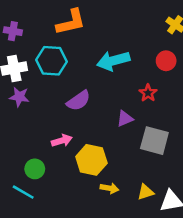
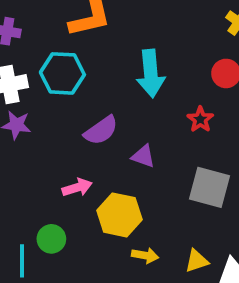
cyan arrow: (113, 61) -> (151, 73), turned -80
purple triangle: (125, 119) -> (143, 156), moved, turned 42
green circle: (35, 169) -> (51, 239), moved
cyan line: (23, 192) -> (22, 261), turned 60

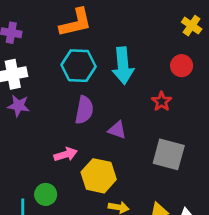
cyan hexagon: (62, 73) -> (79, 66), moved
purple semicircle: (101, 130) -> (84, 110), turned -44

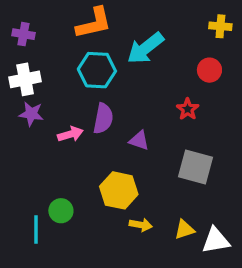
yellow cross: (192, 26) -> (220, 26), turned -30
cyan arrow: (123, 66) -> (145, 48), moved, turned 57
pink arrow: (66, 154) -> (70, 134), moved

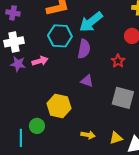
purple semicircle: (103, 119) -> (84, 49), moved
pink arrow: (70, 134) -> (40, 61), moved
yellow hexagon: (119, 190) -> (59, 106), moved

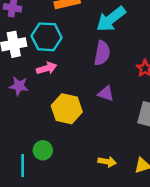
cyan hexagon: (60, 36) -> (47, 37), moved
purple star: (18, 64) -> (19, 86), moved
yellow hexagon: (59, 106) -> (67, 109), moved

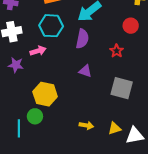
cyan hexagon: (47, 37) -> (51, 26), moved
yellow hexagon: (67, 109) -> (45, 94), moved

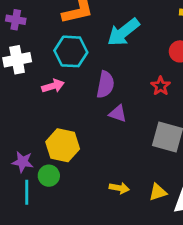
purple semicircle: (82, 39) -> (105, 85), moved
purple star: (16, 65) -> (23, 162), moved

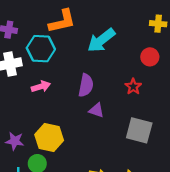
cyan hexagon: (71, 51) -> (41, 49), moved
purple star: (23, 162) -> (15, 141), moved

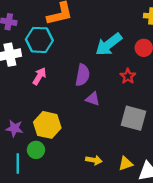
cyan arrow: (101, 40) -> (109, 44), moved
pink arrow: (41, 87) -> (39, 76), turned -42

